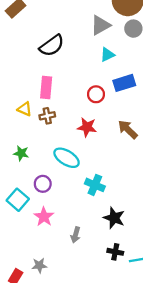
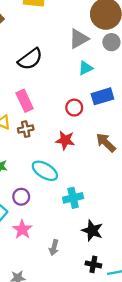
pink rectangle: (46, 87) -> (25, 101), turned -30
cyan cross: (95, 185) -> (73, 198), turned -36

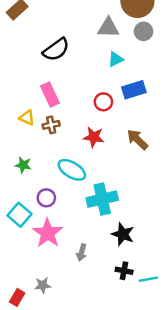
gray triangle: (79, 39) -> (108, 28), turned 30
cyan cross: (73, 198) -> (102, 199), size x1.4
pink star: (22, 229) -> (48, 233), size x1.4

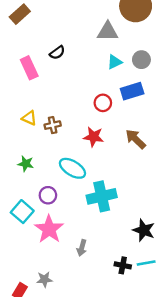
gray circle: (144, 31) -> (141, 60), moved
black semicircle: (56, 50) -> (57, 53), size x0.6
pink rectangle: (50, 95) -> (29, 68), moved
black star: (123, 234) -> (144, 230), moved
cyan line: (148, 279) -> (146, 263), moved

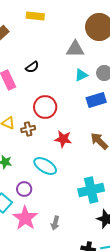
red circle: (103, 103) -> (45, 107), moved, size x1.5
cyan cross: (102, 196) -> (91, 190), moved
gray arrow: (82, 248) -> (55, 223), moved

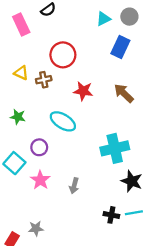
blue rectangle: (96, 100) -> (120, 47), turned -48
pink star: (25, 218) -> (40, 180), size x0.7

